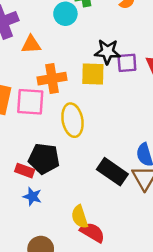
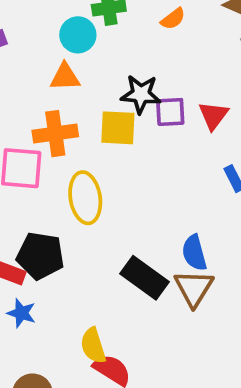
orange triangle: (31, 44) -> (65, 77), moved

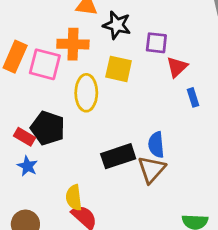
black star: (141, 94) -> (117, 25), moved
red triangle: (213, 115) -> (177, 67), moved
yellow square: (118, 128) -> (119, 69), moved
black rectangle: (145, 278) -> (118, 156), turned -64

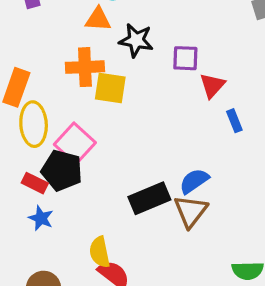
pink square: (45, 64) -> (75, 143), moved, turned 32
yellow square: (119, 69) -> (110, 88), moved
yellow ellipse: (86, 93) -> (34, 124), moved
blue semicircle: (156, 145) -> (194, 181), turned 65

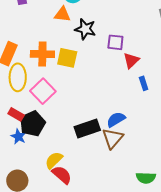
orange cross: (85, 67) -> (42, 54), moved
black pentagon: (62, 170) -> (32, 124), moved, turned 30
yellow semicircle: (100, 252) -> (54, 160), turned 54

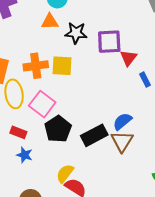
purple square: (115, 42) -> (109, 42), size x1.4
black pentagon: (32, 124) -> (58, 129), moved

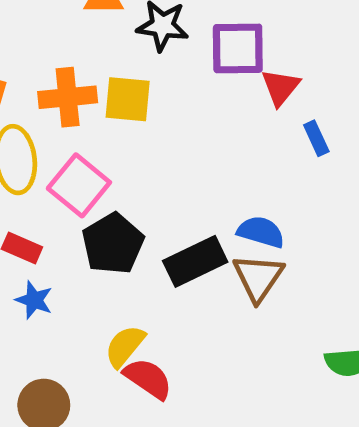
blue semicircle: (122, 121) -> (261, 232), turned 54

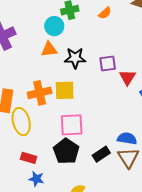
purple square: (238, 48) -> (108, 63), size x0.7
pink square: (79, 185) -> (72, 125), moved, turned -35
black rectangle: (195, 261) -> (101, 154), size x0.7

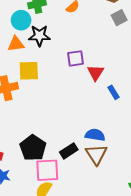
black star: (75, 58) -> (39, 36), moved
yellow square: (65, 90) -> (29, 71), moved
pink square: (72, 125) -> (47, 170), moved

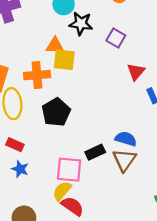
orange triangle: (16, 44) -> (55, 46), moved
purple square: (75, 58) -> (116, 38), moved, turned 30
black pentagon: (33, 148) -> (56, 112), moved

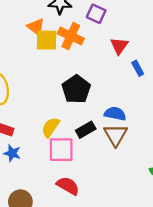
orange triangle: (55, 46) -> (36, 27), turned 42
orange cross: (37, 75) -> (71, 36), moved, turned 35
black pentagon: (56, 112) -> (76, 89), moved
yellow semicircle: (62, 191) -> (51, 127), moved

